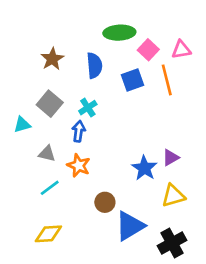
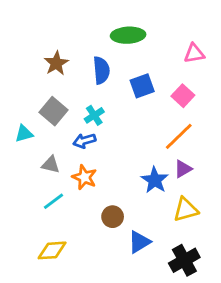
pink square: (148, 50) -> (183, 96), moved
orange line: (167, 80) -> (179, 136), moved, turned 60
blue arrow: (79, 131) -> (84, 141), turned -114
blue triangle: (130, 226) -> (139, 242), size x0.7

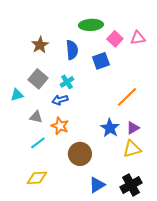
pink square: (183, 96) -> (115, 39), moved
purple triangle: (183, 169) -> (133, 128), moved
brown circle: (113, 217) -> (80, 154), size x1.5
blue triangle: (139, 242) -> (97, 185), moved

